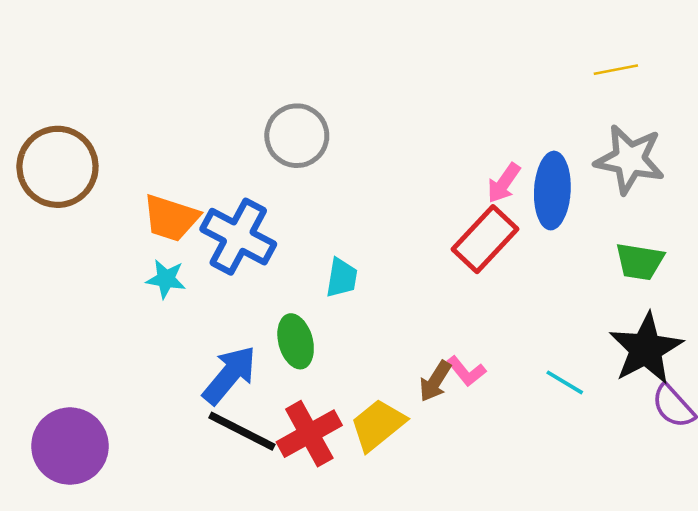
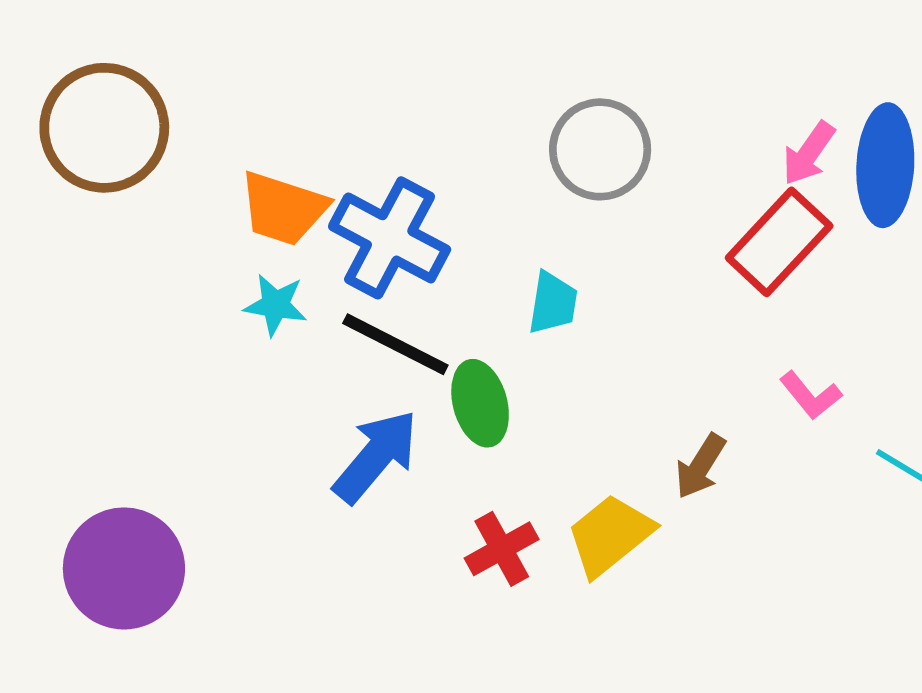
gray circle: (297, 136) -> (600, 149), moved
pink L-shape: (466, 371) -> (811, 395), moved
black line: (242, 431) -> (395, 344), moved
red cross: (309, 434) -> (502, 549), size x0.7

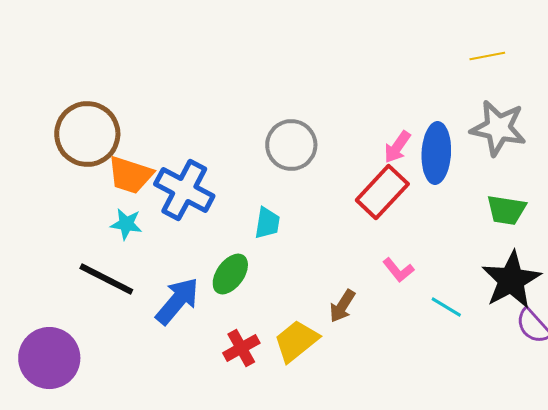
brown circle: (104, 128) -> (87, 134), moved
black line: (395, 344) -> (106, 279), moved
green ellipse: (480, 403) -> (230, 274), turned 51

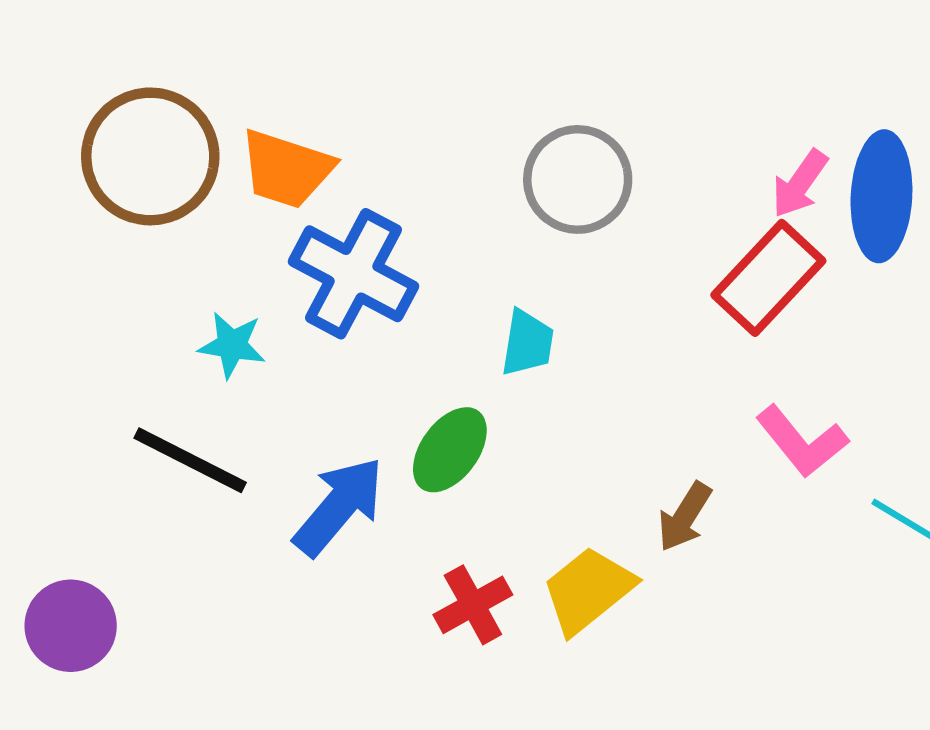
orange trapezoid: (130, 175) -> (286, 169), moved
pink L-shape: (398, 270) -> (802, 441), size x1.4
purple circle: (49, 358) -> (71, 626), size x0.7

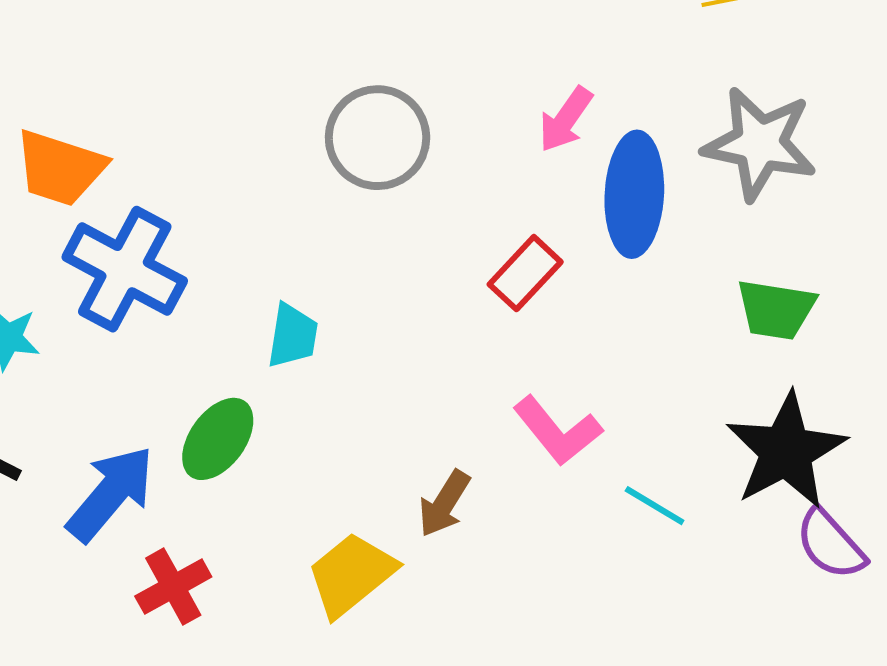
gray circle: (578, 179) -> (378, 138), moved
pink arrow: (800, 184) -> (566, 119), moved
red rectangle: (768, 278) -> (525, 273), size x0.7
red cross: (473, 605) -> (173, 587), moved

